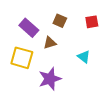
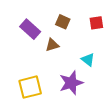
yellow square: (22, 58) -> (30, 87), moved, turned -30
purple star: (50, 79) -> (71, 83), moved

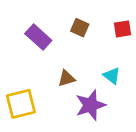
brown triangle: (52, 45) -> (66, 78), moved
yellow square: (30, 87) -> (21, 104), moved

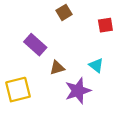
brown square: (80, 28) -> (64, 12), moved, turned 35
purple rectangle: (38, 37) -> (35, 45), moved

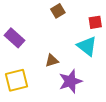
purple rectangle: (35, 45) -> (14, 38), moved
cyan triangle: (96, 65) -> (87, 46), moved, size x1.5

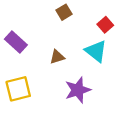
red square: (95, 22) -> (105, 25), turned -32
brown triangle: (52, 61) -> (57, 57), moved

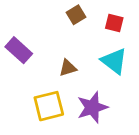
red square: (105, 25) -> (114, 23), moved, turned -35
yellow square: (18, 89) -> (49, 106), moved

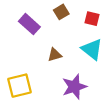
purple rectangle: (19, 50) -> (29, 24), moved
yellow square: (49, 106) -> (20, 86), moved

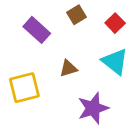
red square: (92, 19) -> (115, 23), turned 32
yellow square: (20, 86) -> (24, 88), moved

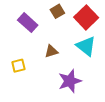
red square: (115, 23) -> (86, 17), size x1.6
yellow square: (24, 88) -> (18, 66), size x0.6

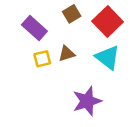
brown triangle: (51, 51) -> (67, 54), moved
yellow square: (18, 66) -> (42, 59), moved

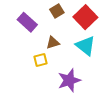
yellow square: (42, 59) -> (41, 60), moved

